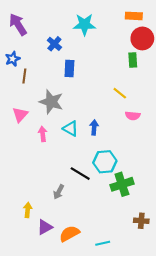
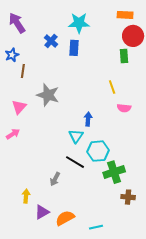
blue rectangle: (69, 68) -> (74, 48), moved
yellow line: (120, 93) -> (112, 87), turned 32
cyan triangle: (70, 129) -> (76, 136), moved, turned 35
pink arrow: (43, 134) -> (13, 134), moved, turned 64
brown cross: (141, 221) -> (128, 197), moved

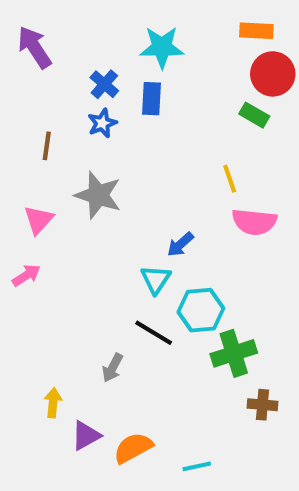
blue star: (12, 55) -> (102, 123), moved
green rectangle: (124, 56) -> (254, 115), turned -56
pink semicircle: (124, 108) -> (254, 222), size x1.5
blue arrow: (88, 119) -> (180, 244), turned -136

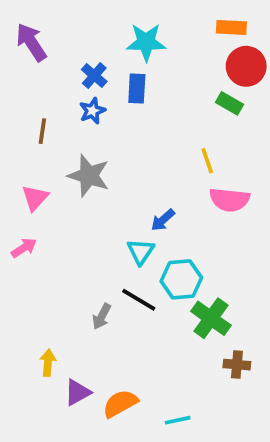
green cross: (234, 353) -> (211, 318), turned -36
gray arrow: (113, 368) -> (102, 316), moved

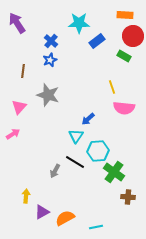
blue rectangle: (137, 89) -> (97, 41), moved, turned 49

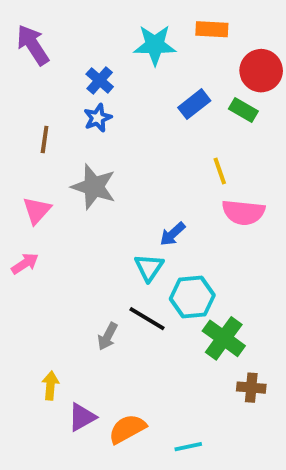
orange rectangle: (125, 15) -> (212, 29), moved
blue rectangle: (97, 41) -> (194, 104), moved

